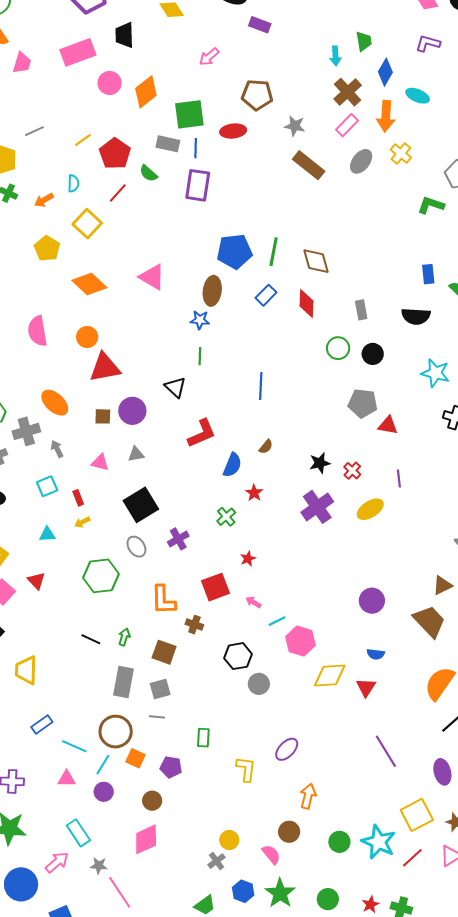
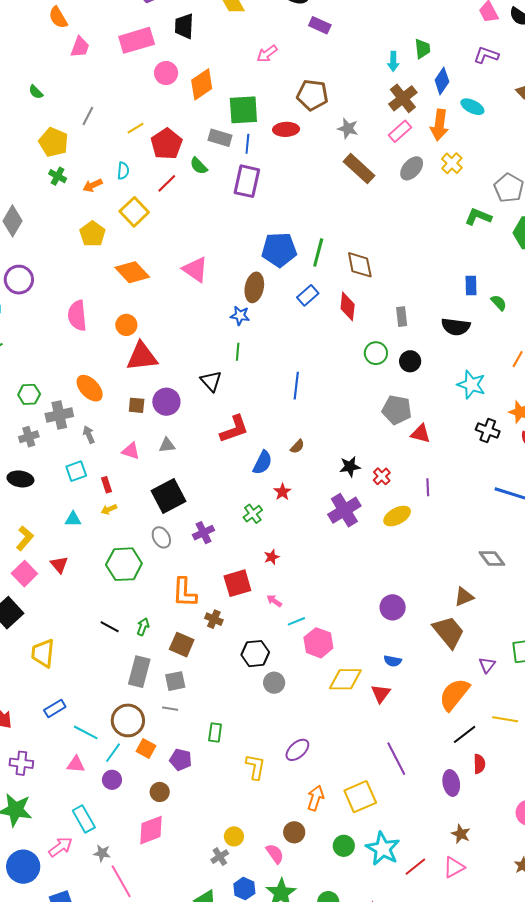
gray line: (34, 131) -> (88, 116), turned -42
yellow square: (417, 815) -> (360, 797), moved

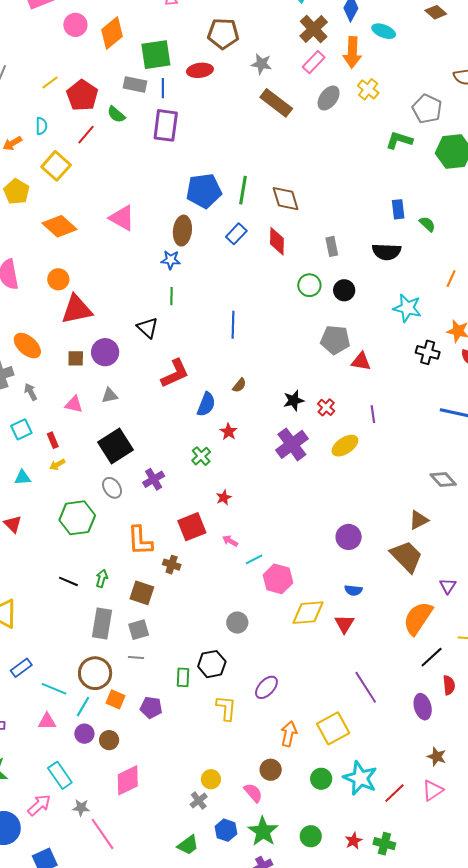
black hexagon: (255, 654) -> (212, 664), moved
brown circle: (160, 792) -> (109, 740), moved

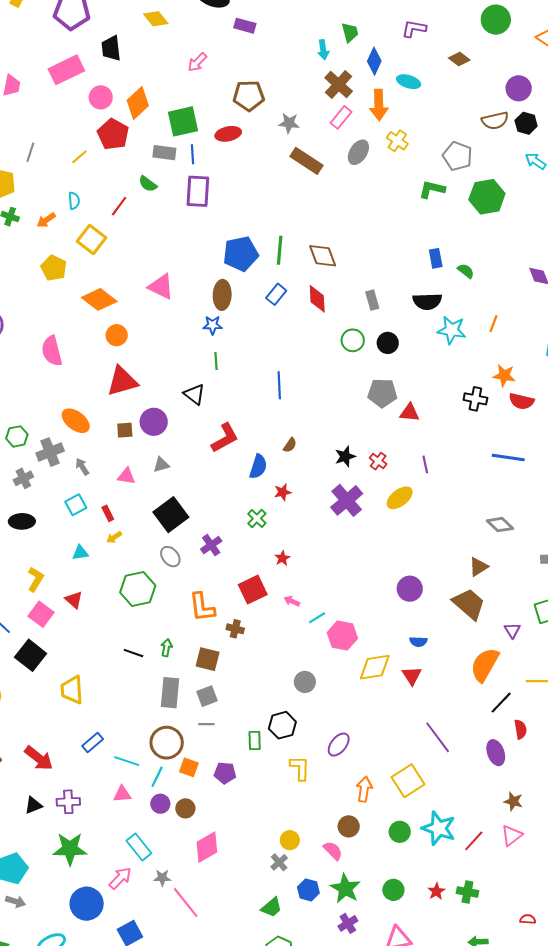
red pentagon: (82, 95) -> (113, 134), moved
orange circle: (58, 279) -> (117, 335), moved
cyan star: (407, 308) -> (452, 330), moved
red star: (229, 432) -> (283, 492), turned 30

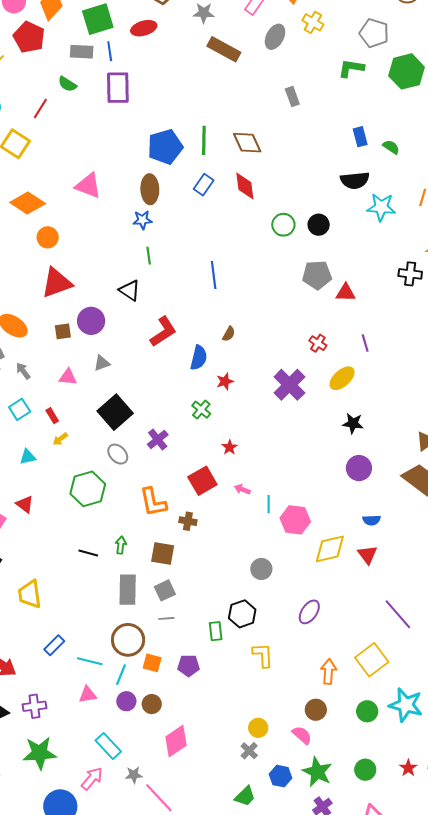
gray rectangle: (372, 300) -> (292, 96), moved
black star: (345, 456) -> (353, 423), moved, turned 30
cyan line: (317, 618) -> (269, 504), turned -54
purple ellipse: (339, 745) -> (309, 612), moved

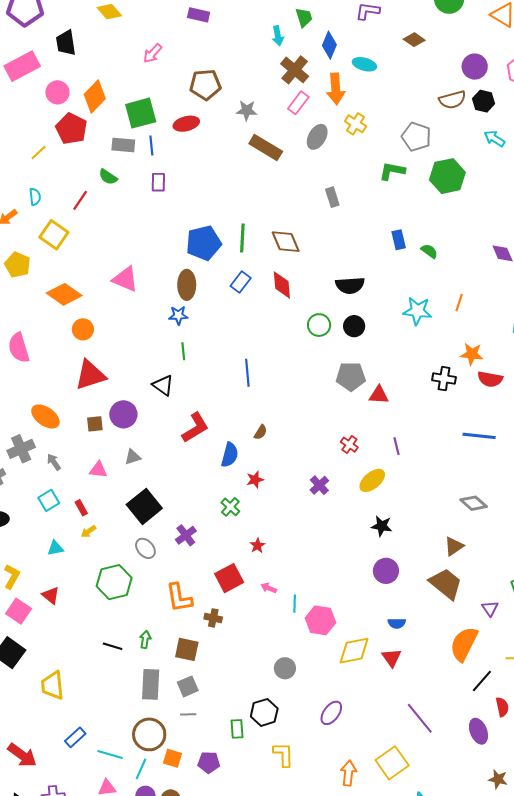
purple rectangle: (118, 88) -> (158, 182), size x0.6
black semicircle: (355, 180) -> (350, 285), moved
purple cross: (289, 385) -> (319, 485), size x0.6

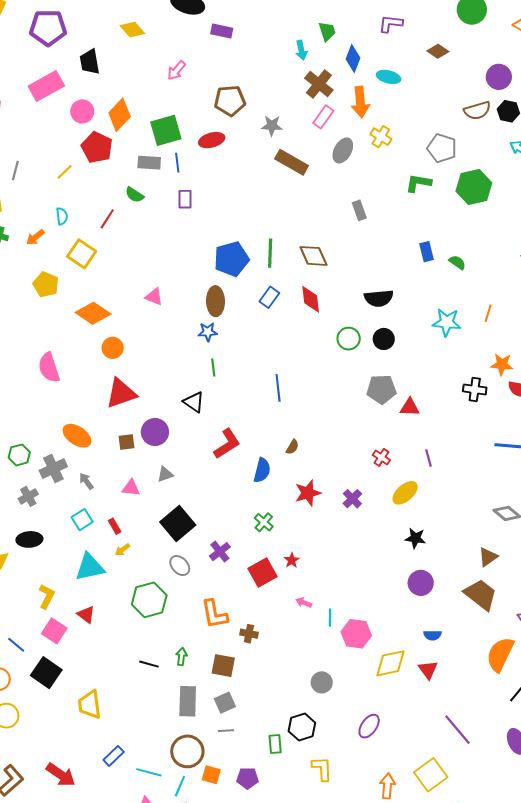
pink triangle: (125, 279) -> (154, 297), size x0.7
red star: (255, 480) -> (308, 493), moved, size x1.5
cyan triangle: (55, 548) -> (90, 567), size x1.8
red square: (229, 578) -> (262, 572), moved

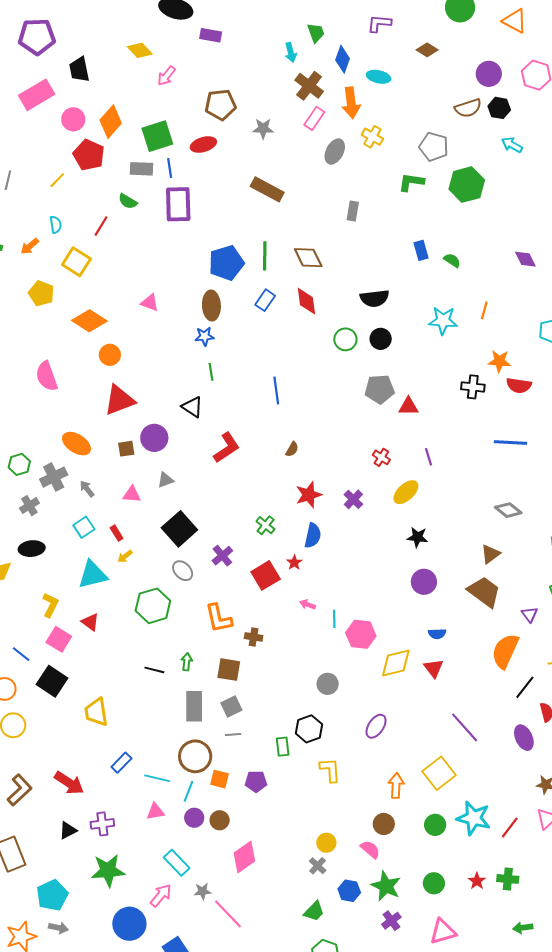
yellow diamond: (132, 30) -> (140, 50), moved
brown rectangle: (292, 162) -> (267, 189), moved
purple rectangle: (185, 199) -> (178, 204), size x1.8
gray rectangle: (359, 210) -> (353, 211), turned 30
blue semicircle: (262, 470) -> (313, 536), moved

